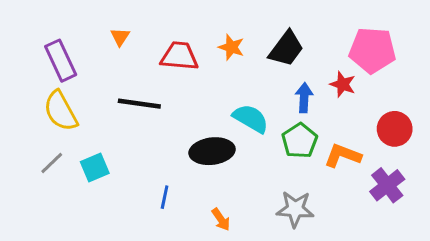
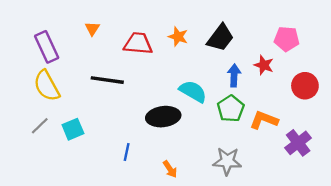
pink pentagon: (372, 50) -> (287, 39), size x0.7
red circle: (395, 129) -> (305, 86), moved

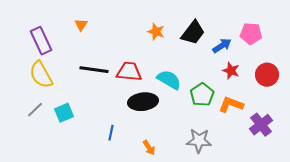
red trapezoid: (138, 43) -> (129, 72), moved
red star: (264, 65) -> (231, 71), moved
blue arrow: (234, 75) -> (222, 46), moved, turned 54

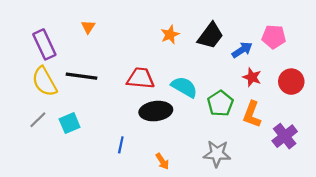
orange star: (156, 32) -> (170, 35), turned 30
black line: (94, 70) -> (82, 76), moved
orange L-shape: (231, 105) -> (252, 114), turned -90

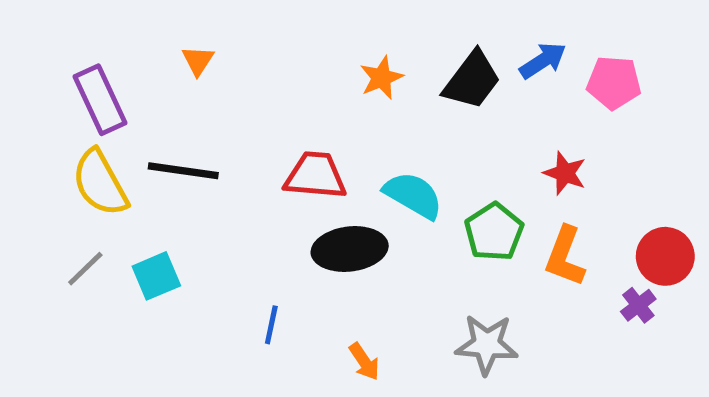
blue arrow: (242, 50) -> (543, 61), moved
red circle: (291, 82) -> (665, 256), moved
purple cross: (285, 136) -> (638, 305), size x0.6

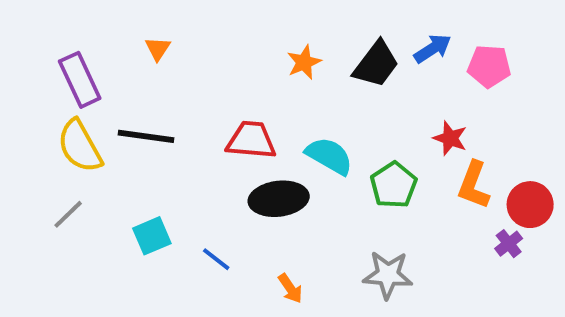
orange L-shape: (565, 256) -> (474, 185), moved
cyan square: (156, 276) -> (152, 236), moved
blue line: (271, 325) -> (216, 259), turned -64

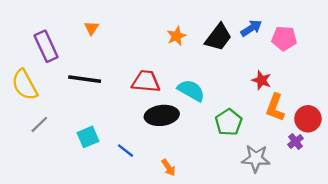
yellow semicircle: (80, 146) -> (25, 85), moved
green pentagon: (394, 185) -> (229, 122), moved
gray star: (388, 275) -> (256, 158), moved

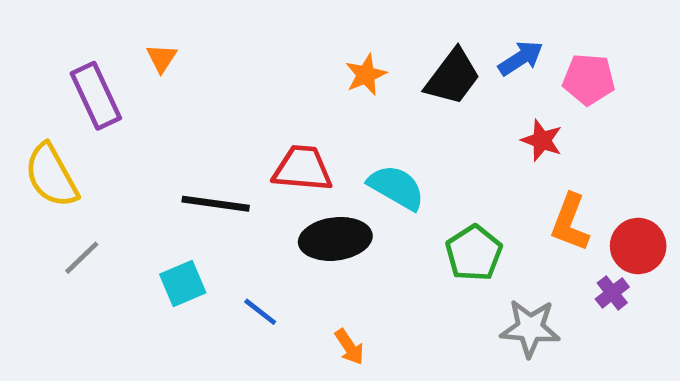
orange triangle: (91, 28) -> (162, 58), moved
black line: (85, 79) -> (216, 204), moved
red star: (261, 80) -> (542, 140), moved

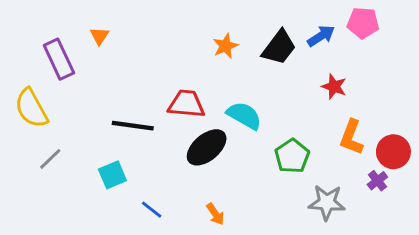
pink pentagon: (589, 79) -> (363, 23), moved
black ellipse: (335, 239) -> (207, 147), turned -33
blue line: (260, 312) -> (152, 210), moved

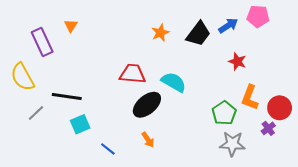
black line: (133, 126) -> (67, 96), moved
green pentagon: (292, 156) -> (224, 113), moved
orange arrow: (215, 214) -> (148, 140), moved

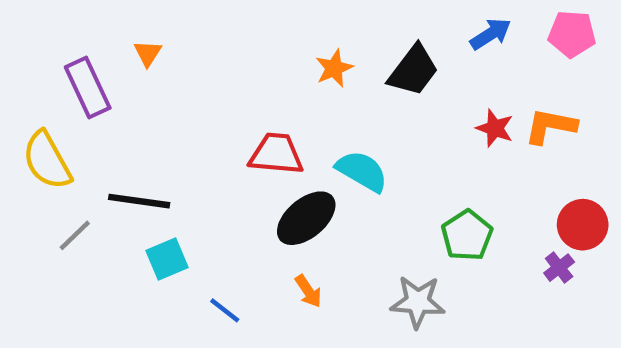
pink pentagon: (258, 16) -> (572, 34), moved
blue arrow: (228, 26) -> (490, 34), moved
orange L-shape: (250, 98) -> (550, 126), moved, turned 80
gray star: (232, 144) -> (418, 302), moved

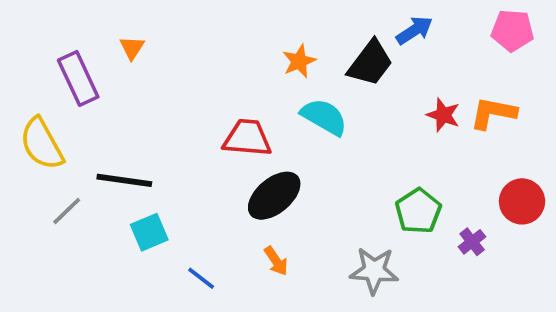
blue arrow: (490, 34) -> (414, 30), moved
cyan semicircle: (362, 171) -> (324, 117), moved
purple cross: (559, 268) -> (472, 242), moved

